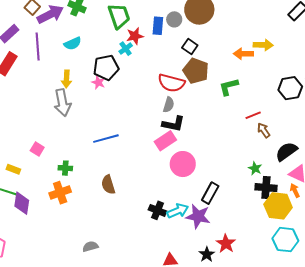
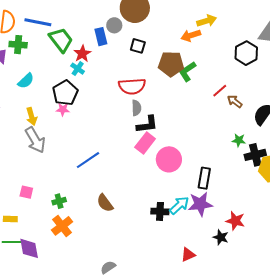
brown pentagon: (196, 71) -> (171, 64), moved

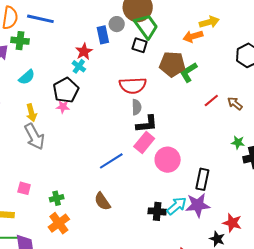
green trapezoid: (61, 40) -> (146, 26), moved
red line: (220, 91) -> (211, 100), moved
blue line: (88, 160) -> (111, 161), moved

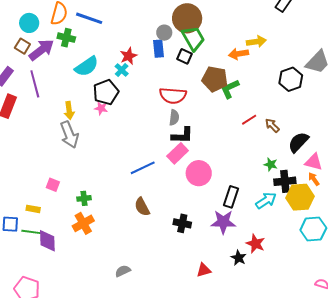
blue rectangle: (103, 35) -> (158, 49), moved
cyan semicircle: (27, 77) -> (87, 66), moved, size x1.4
brown semicircle: (102, 201) -> (142, 207), moved
cyan arrow: (177, 206) -> (266, 200), moved

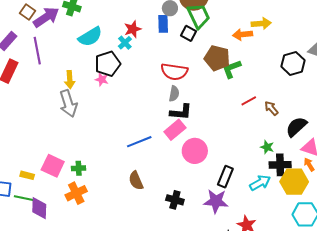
pink square: (53, 185) -> (53, 166), moved, size x1.6

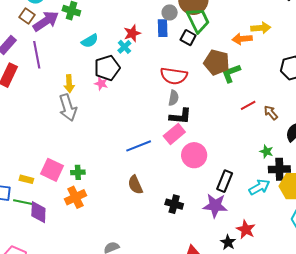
cyan semicircle: (90, 37) -> (90, 41), size x0.7

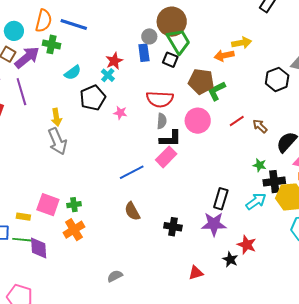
pink star: (101, 84) -> (120, 113), moved
pink circle: (194, 155) -> (198, 121), moved

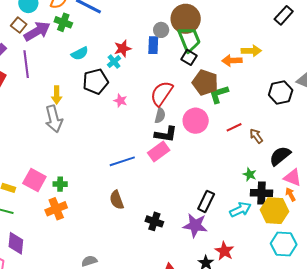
black square: (170, 60) -> (189, 57), moved
red semicircle: (160, 99) -> (162, 93), turned 112
purple diamond: (39, 248) -> (16, 243), moved

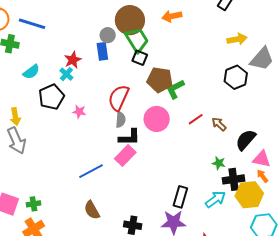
yellow arrow: (251, 51) -> (237, 39), moved
orange arrow: (232, 61) -> (172, 16), moved

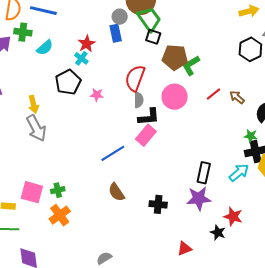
cyan semicircle: (31, 72) -> (45, 48), moved
green star: (219, 163) -> (251, 136), moved

